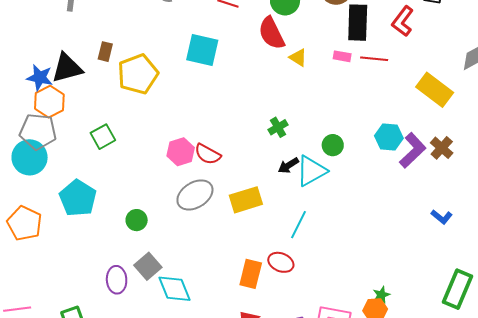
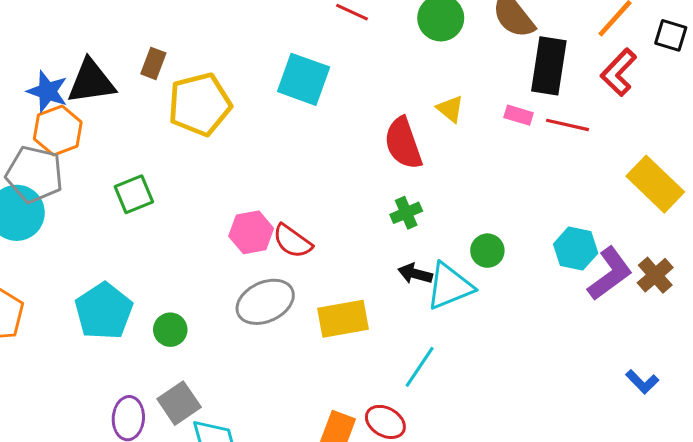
red semicircle: (271, 33) -> (403, 143), moved
black arrow: (288, 165) -> (415, 274), turned 40
cyan pentagon: (78, 198) -> (104, 311), moved

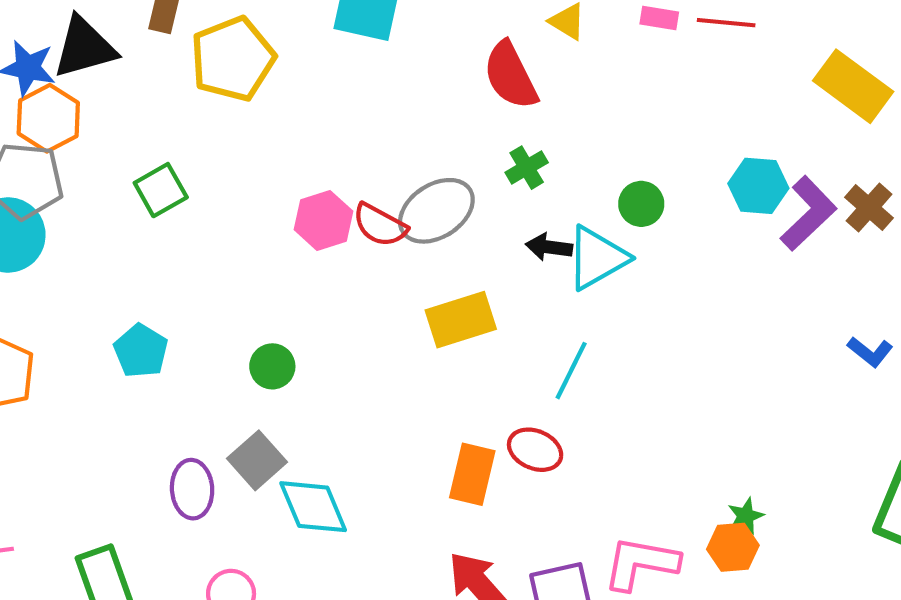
gray ellipse: (265, 302) -> (436, 211), moved
cyan pentagon: (104, 311) -> (141, 351), size x0.7
green circle: (170, 330) -> (272, 366), moved

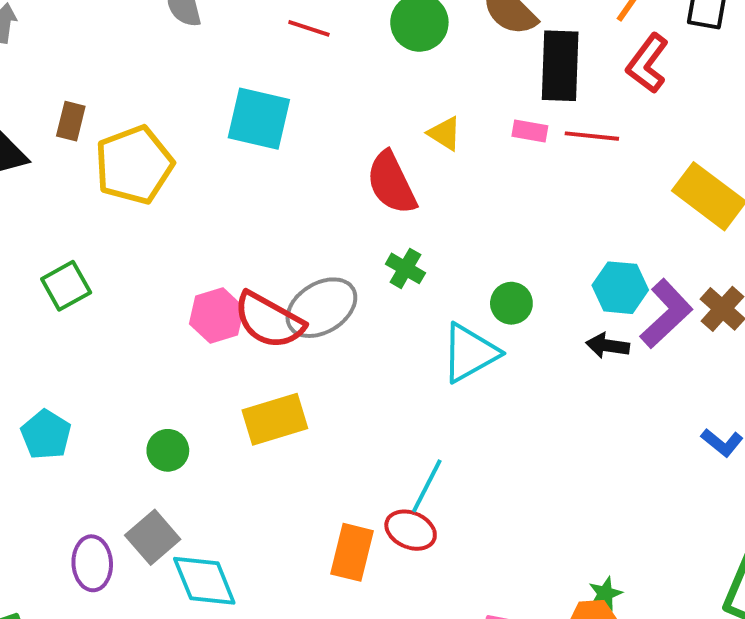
green cross: (527, 168) -> (405, 268), turned -30
red semicircle: (380, 225) -> (269, 320), size x1.4
black arrow: (549, 247) -> (608, 346), moved
yellow rectangle: (461, 320) -> (275, 419), moved
cyan line: (571, 371) -> (427, 486), moved

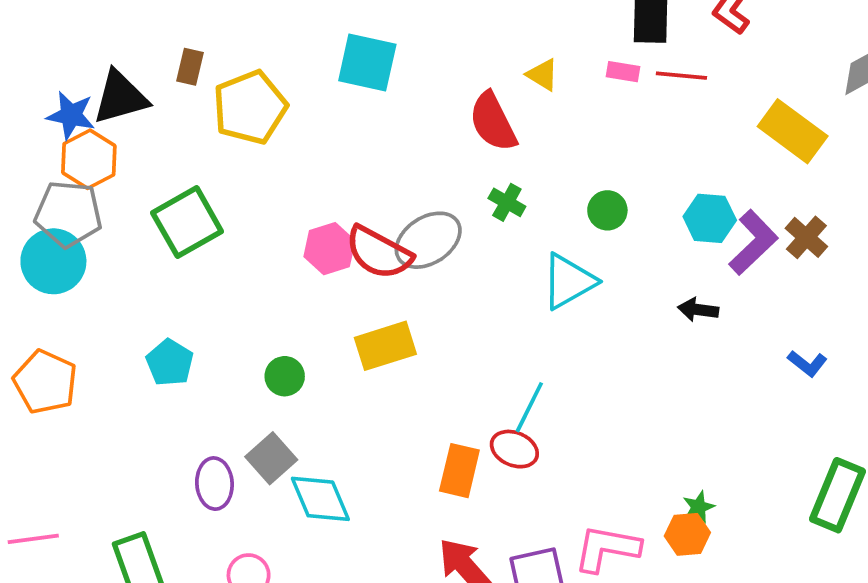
green square: (66, 286) -> (187, 222), size x1.5
green circle: (511, 303) -> (607, 210), moved
black arrow: (608, 346) -> (698, 310), moved

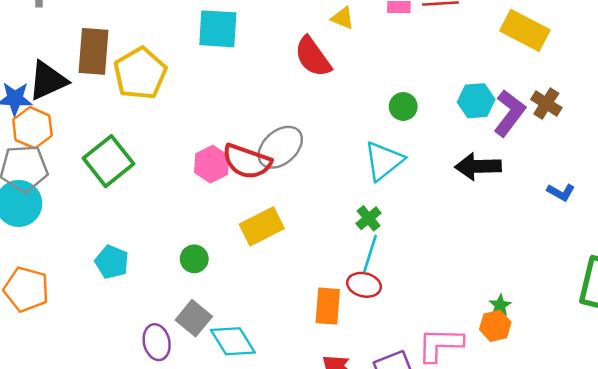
brown rectangle: (190, 67) -> (93, 51), size x1.8
green cross: (507, 202) -> (369, 218), moved, turned 30
black arrow: (698, 310) -> (478, 166), size x1.6

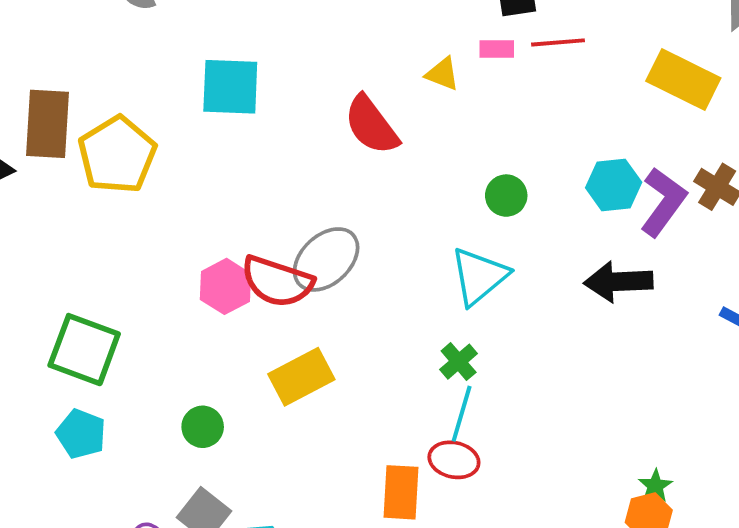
yellow triangle: (343, 18) -> (443, 74), moved
green square: (109, 161) -> (84, 350), moved, turned -30

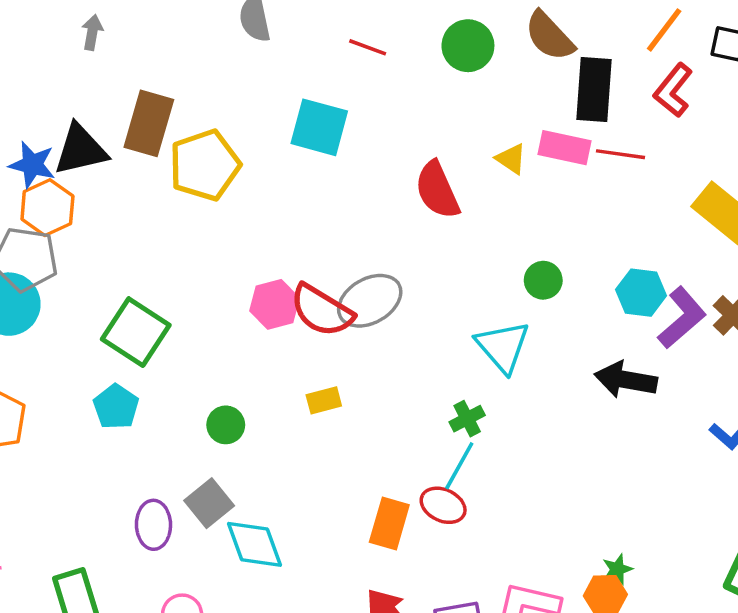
pink rectangle: (497, 49) -> (564, 148), size x1.6
cyan triangle: (479, 276) -> (503, 347), turned -44
yellow rectangle: (301, 377) -> (324, 400), size x0.6

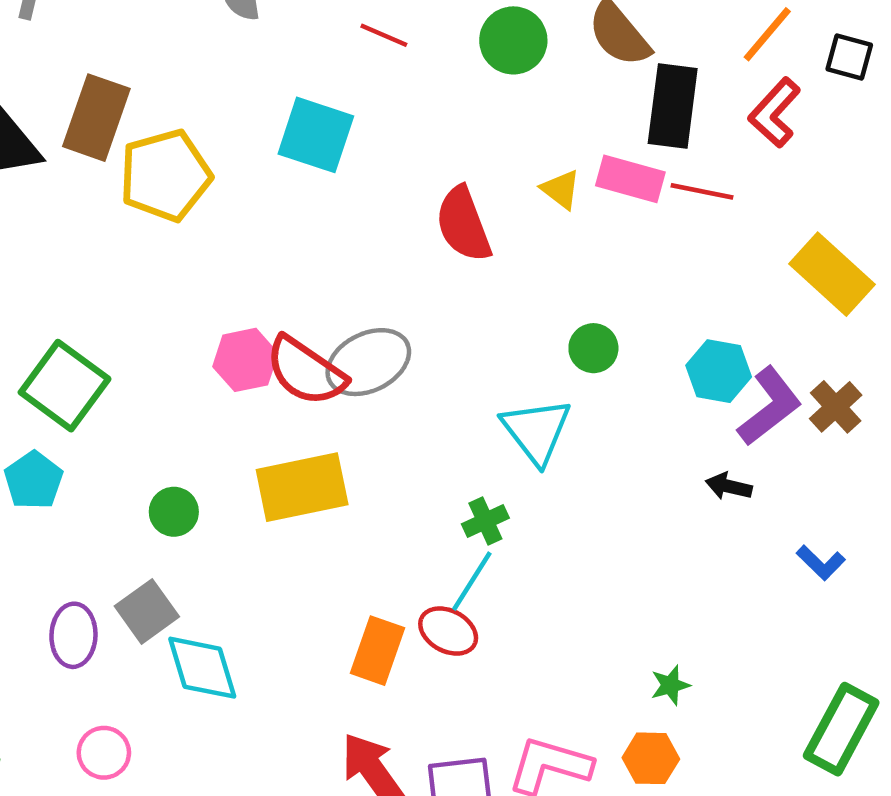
black arrow: (626, 380) -> (729, 486), moved, size x0.6
yellow rectangle: (324, 400) -> (302, 487), size x2.0
green star: (617, 569) -> (670, 685), moved

